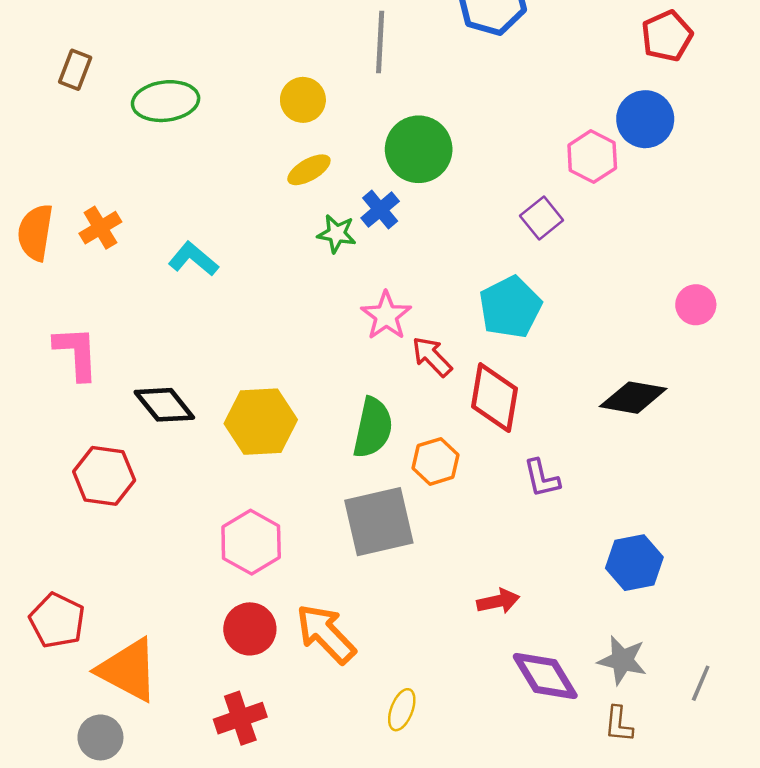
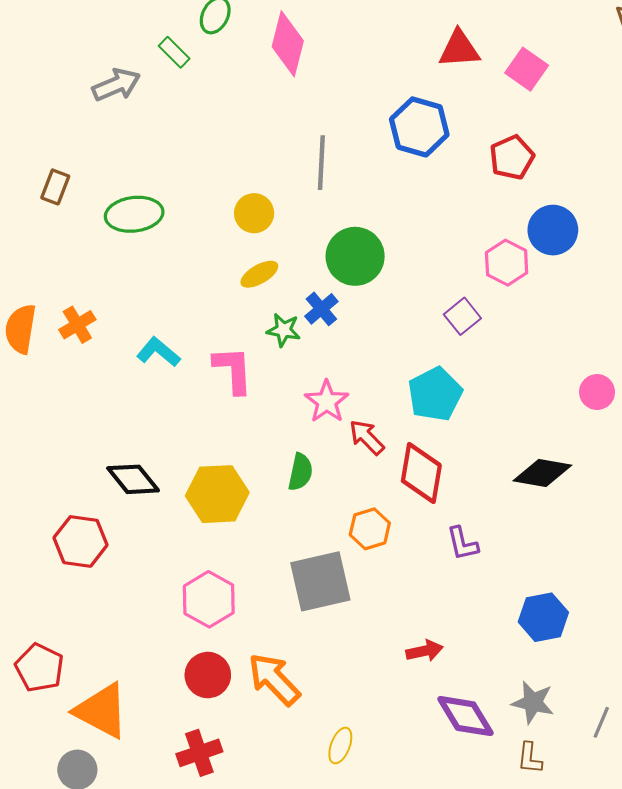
red pentagon: (667, 36) -> (512, 157), moved
pink L-shape: (76, 353) -> (233, 370), moved
green semicircle: (373, 428) -> (300, 472), moved, size x0.7

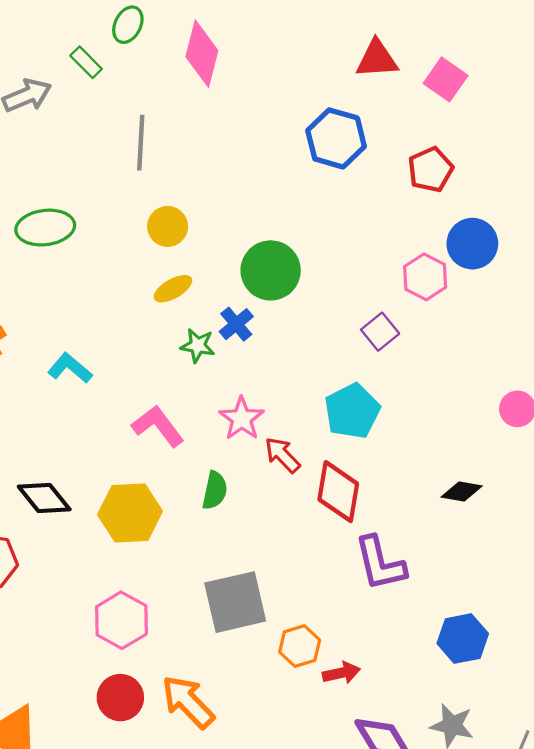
gray line: (321, 163) -> (141, 143), moved
pink L-shape: (233, 370) -> (158, 426), moved, turned -34
black diamond: (542, 473) -> (462, 492), size x0.7
orange hexagon: (370, 529) -> (300, 646), moved
purple L-shape: (462, 544) -> (380, 563), size x1.6

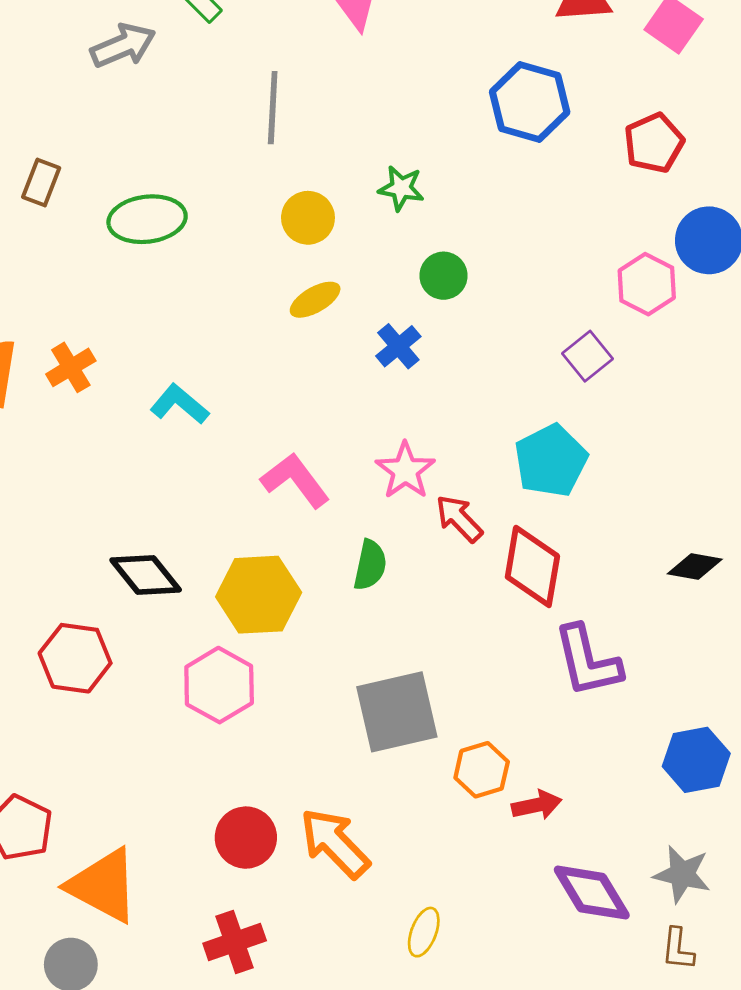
green circle: (271, 270) -> (443, 276), size x0.6
green star: (198, 346) -> (401, 188), moved
pink hexagon: (121, 620) -> (219, 685), moved

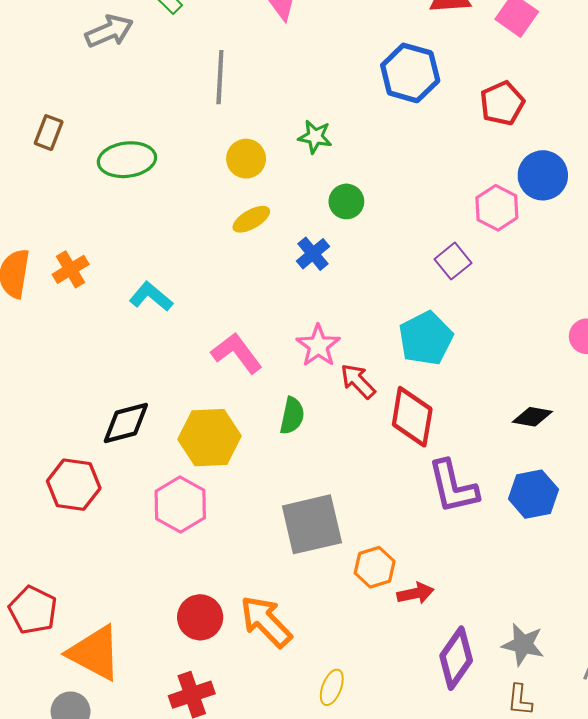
black diamond: (146, 575) -> (126, 423), turned -66
blue hexagon: (696, 760) -> (533, 494), moved
purple diamond: (592, 893) -> (456, 658), turned 66

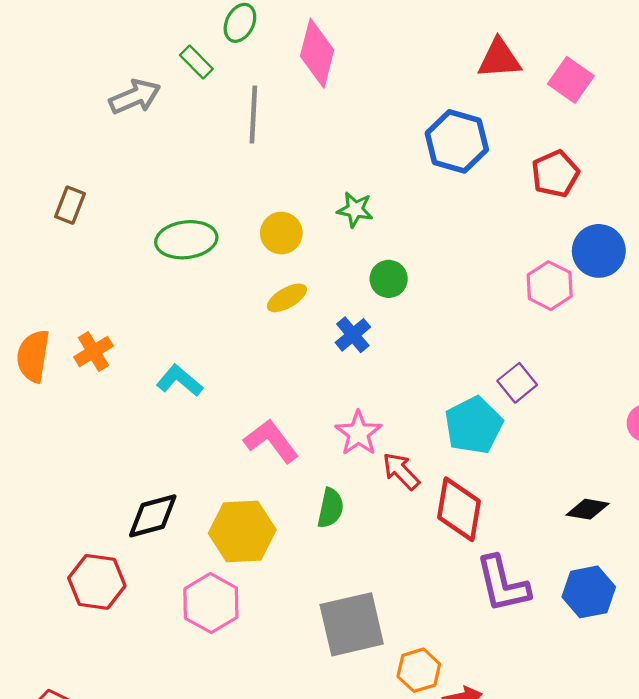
gray line: (220, 77) -> (253, 115), moved
green ellipse: (127, 160) -> (186, 240), moved
purple square: (453, 261) -> (517, 383), moved

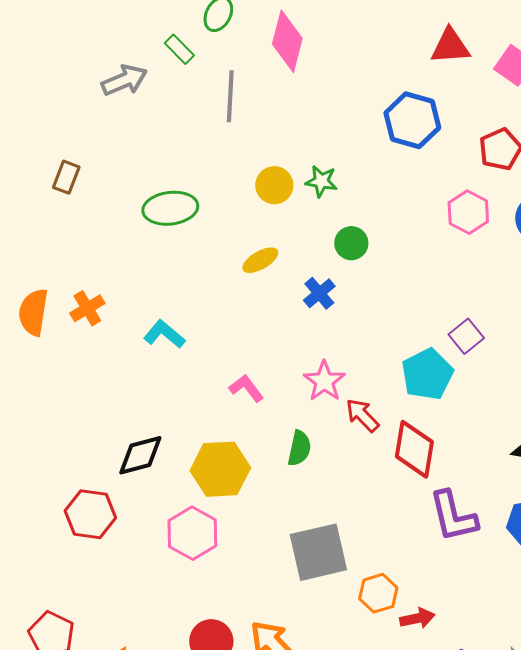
yellow circle: (281, 233) -> (274, 185), moved
pink hexagon: (550, 286) -> (468, 212), moved
pink L-shape: (271, 441) -> (246, 388), size x0.7

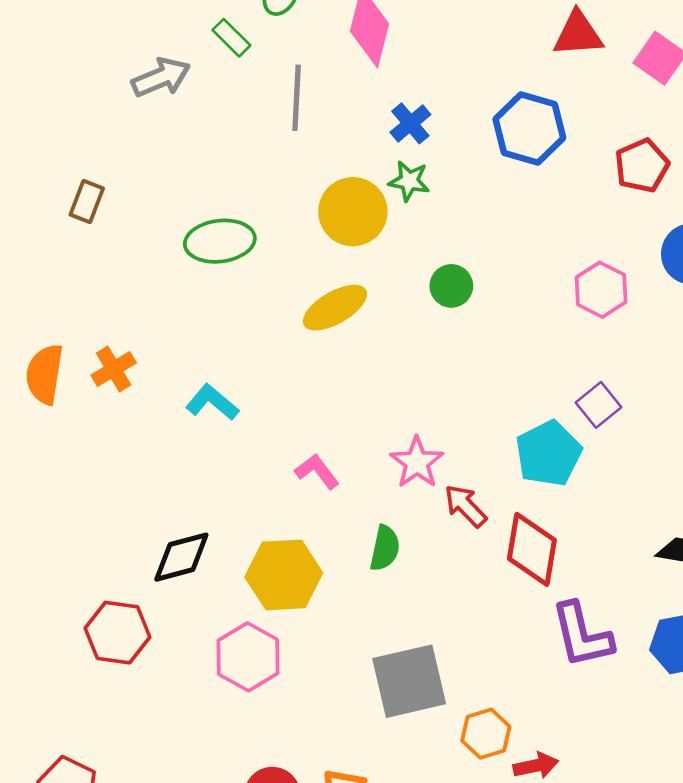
green star: (321, 181) -> (409, 181), moved
yellow circle: (274, 185) -> (353, 212), size x1.4
pink hexagon: (468, 212) -> (601, 290), moved
yellow ellipse: (260, 260) -> (335, 308), size x1.4
blue cross: (319, 293) -> (410, 123), moved

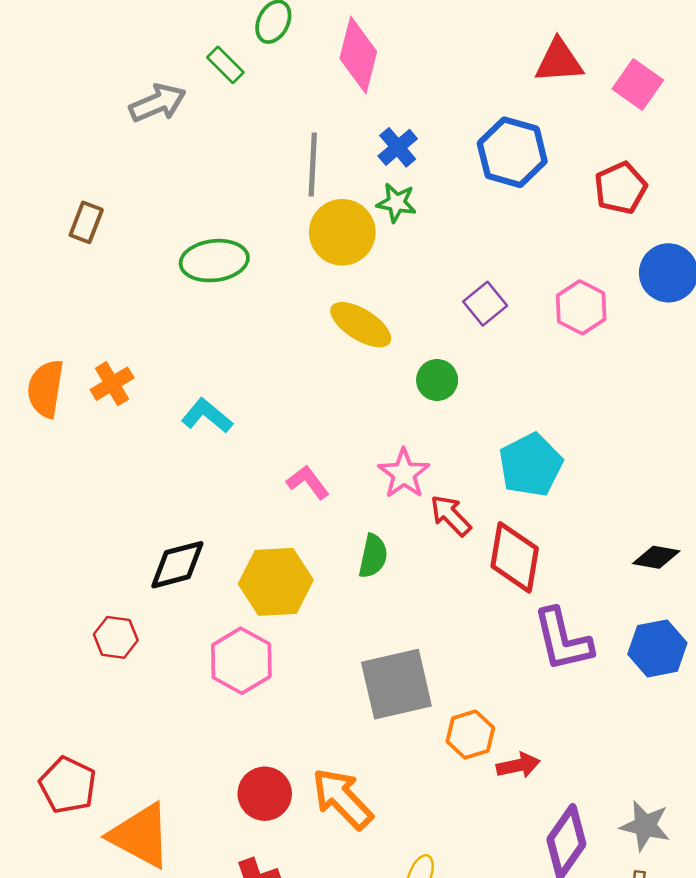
gray line: (297, 98) -> (313, 165), moved
green circle: (451, 286) -> (437, 380), moved
yellow ellipse: (335, 308) -> (361, 325), moved, turned 62
purple square: (598, 405) -> (485, 304), moved
red hexagon: (117, 633) -> (116, 637), size x0.7

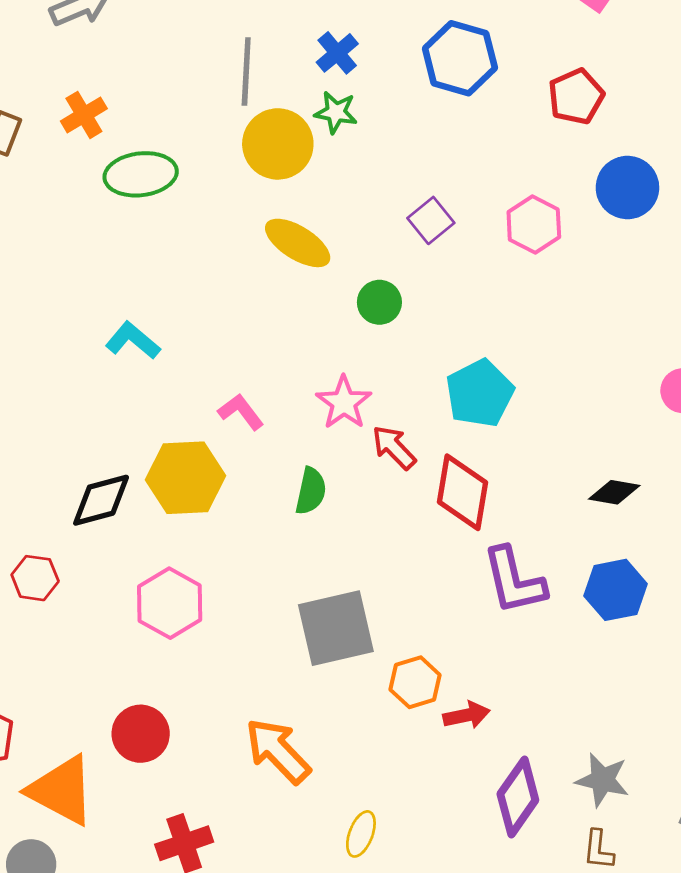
orange cross: (112, 384) -> (84, 115), moved
yellow hexagon: (276, 582) -> (185, 478), moved
red circle: (265, 794) -> (141, 734), moved

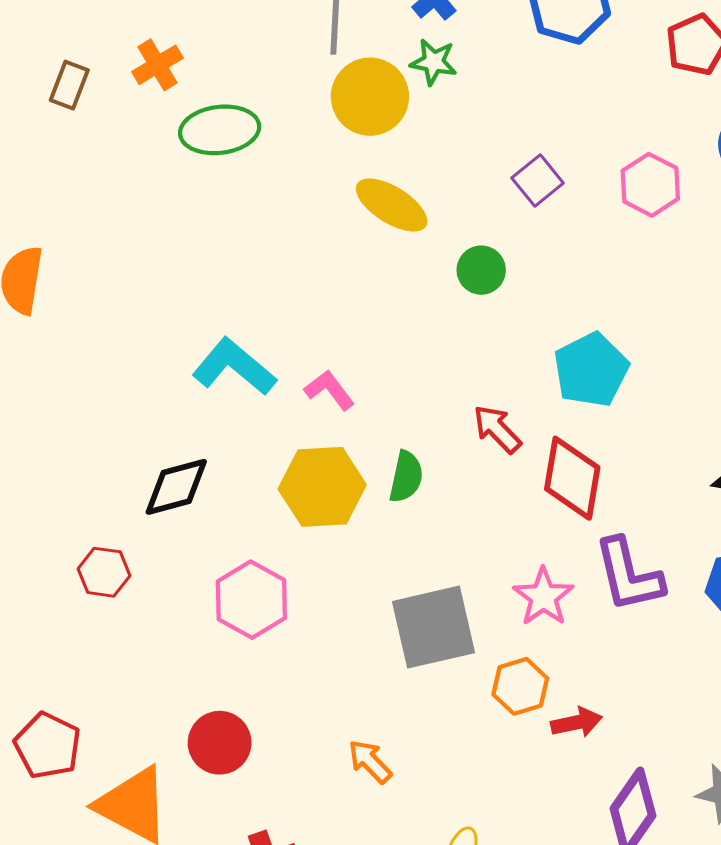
cyan L-shape: (133, 341) -> (234, 367), moved, size x1.4
pink star: (344, 403) -> (543, 597), moved
yellow hexagon: (185, 478) -> (322, 487), moved
orange arrow: (278, 751) -> (370, 761), size x0.6

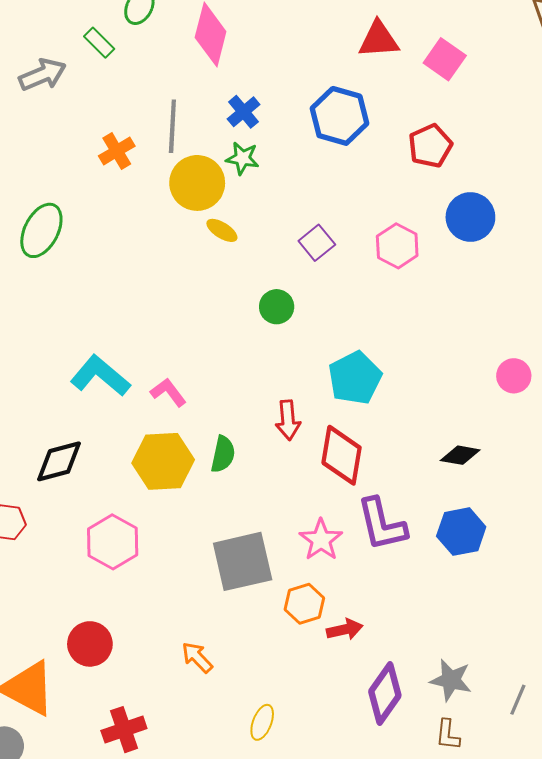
orange cross: (157, 65) -> (117, 151), moved
green ellipse: (220, 130) -> (41, 230), moved, turned -56
yellow ellipse: (392, 205) -> (222, 230), moved, size x0.6
red arrow: (497, 429) -> (288, 420), turned -141

